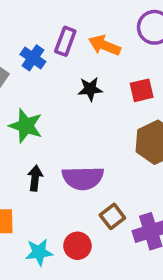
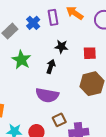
purple rectangle: (65, 41) -> (53, 17), turned -42
orange arrow: (105, 45) -> (75, 13), moved
black arrow: (35, 178) -> (51, 66), moved

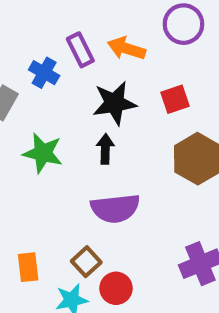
orange arrow: (75, 13) -> (126, 48), moved
black star: (61, 47) -> (115, 103), size x1.5
brown square: (59, 120) -> (86, 262), moved

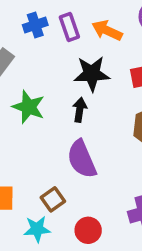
blue cross: (44, 73) -> (35, 25), moved, turned 35
purple semicircle: (115, 208) -> (82, 159), turned 66
red circle: (116, 288) -> (88, 230), moved

